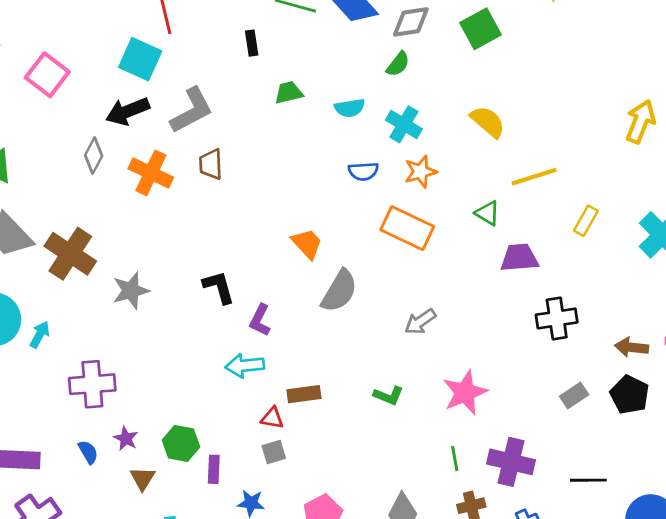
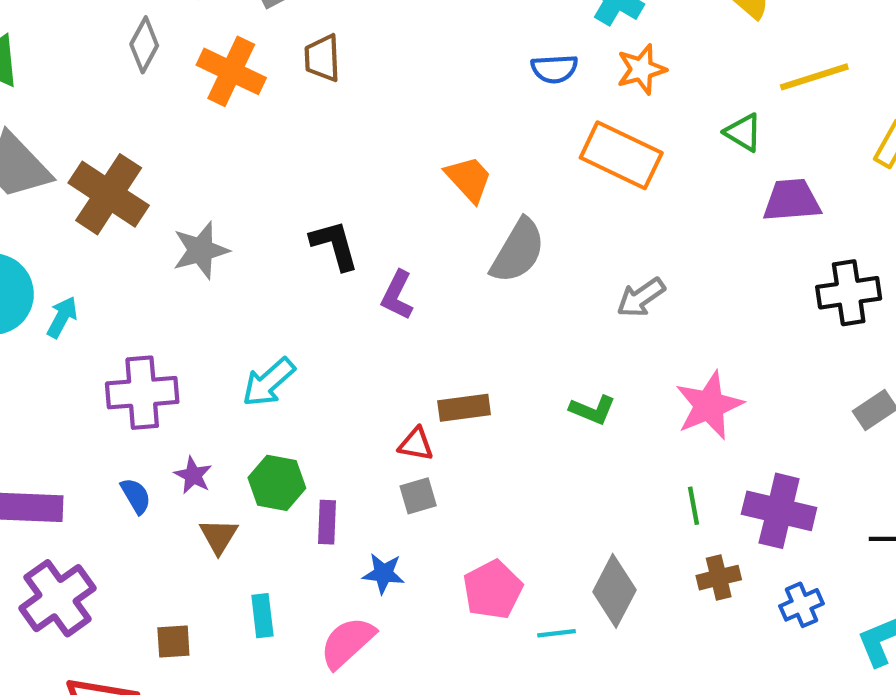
cyan arrow: (245, 366) -> (269, 382), moved, turned -36

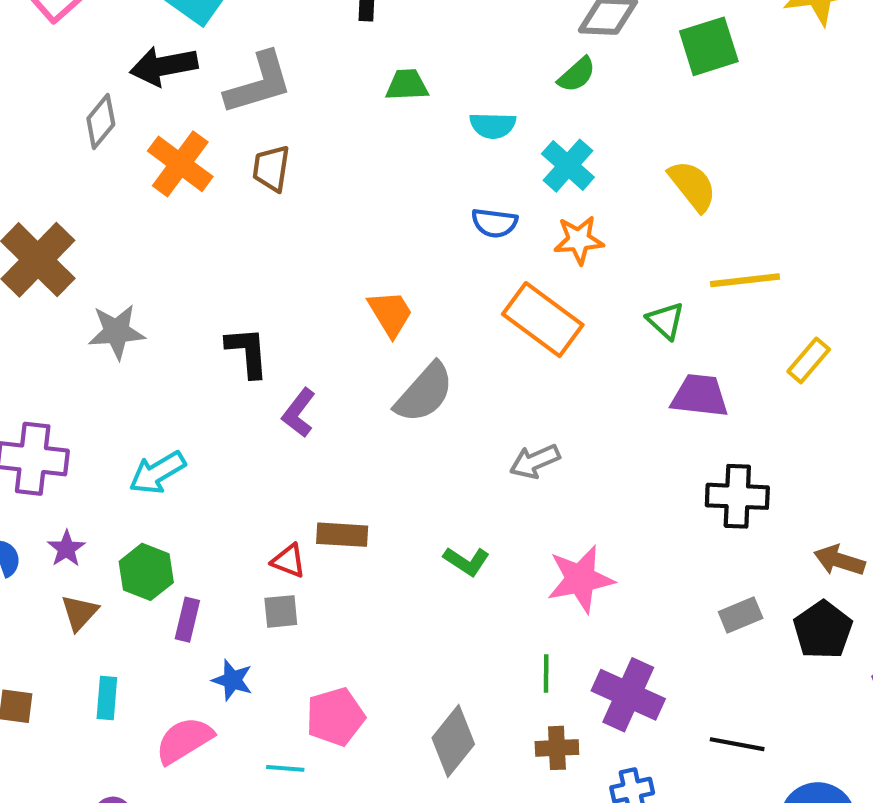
cyan line: (556, 633) -> (285, 768), moved

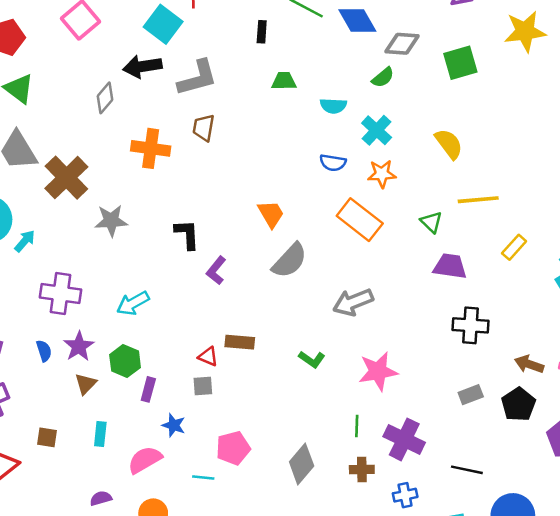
orange cross: (180, 164) -> (151, 148), moved, turned -30
gray arrow: (535, 461) -> (353, 302), size x1.4
purple star: (66, 549) -> (79, 346), size x1.4

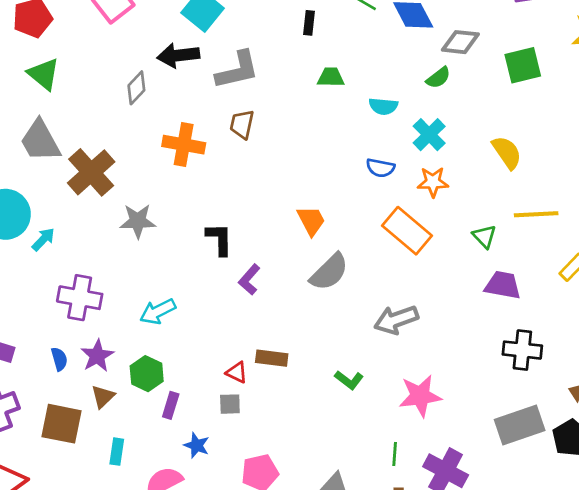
gray rectangle: (471, 395) -> (520, 425), size x1.8
brown square: (47, 437) -> (61, 424), moved, size x1.8

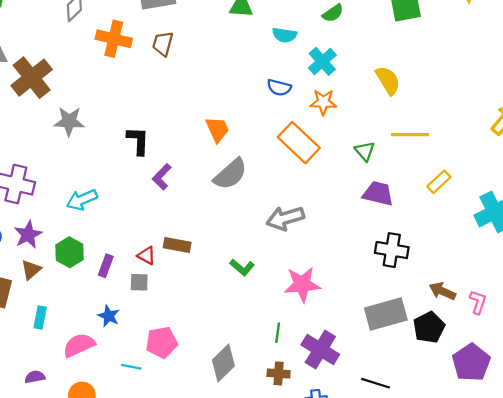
orange cross: (184, 145) -> (114, 39), moved
purple rectangle: (171, 405) -> (106, 266), moved

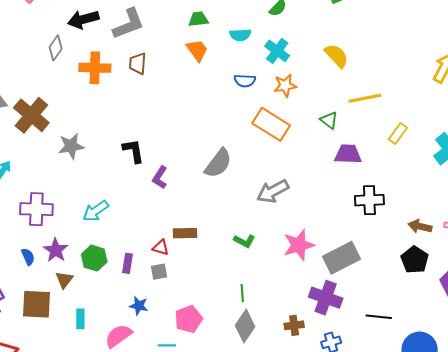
orange trapezoid: (217, 129) -> (197, 50), moved
gray rectangle: (386, 314) -> (341, 258), moved
green line: (278, 333) -> (242, 293), moved

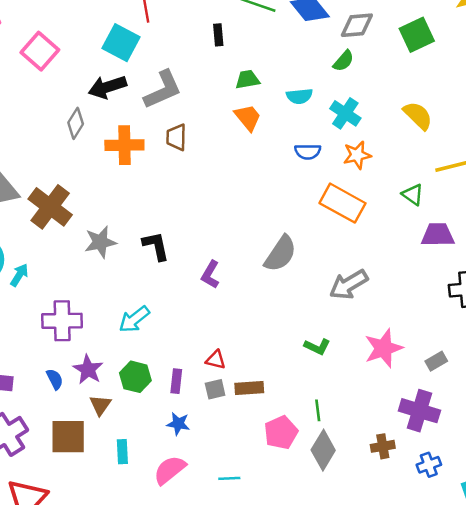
black L-shape: (133, 151) -> (156, 246), moved
brown rectangle: (185, 233) -> (249, 388), moved
gray rectangle: (341, 258) -> (436, 361), size x0.5
blue star: (139, 306) -> (178, 424), moved
pink pentagon: (189, 319) -> (281, 433), moved

